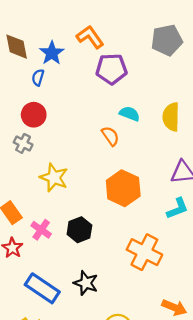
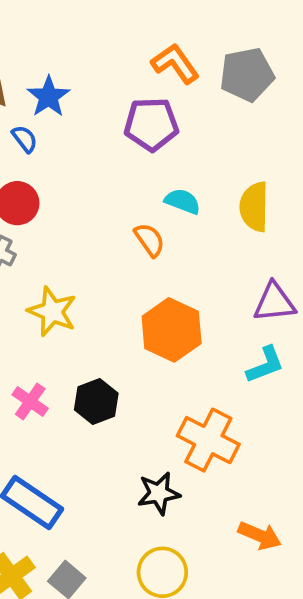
orange L-shape: (90, 37) -> (175, 64), moved
blue semicircle: (38, 77) -> (25, 139), turned 126
black star: (86, 283) -> (159, 493), moved, turned -30

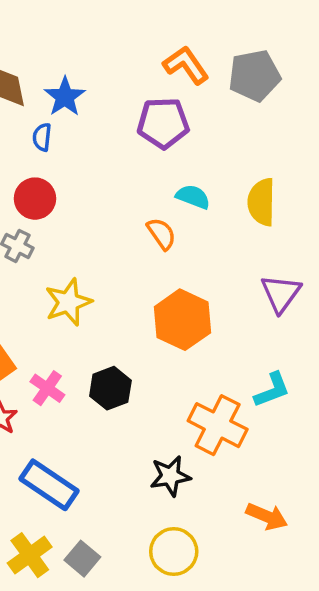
blue semicircle: (25, 139) -> (42, 137), turned -136
purple triangle: (274, 302) -> (281, 293), turned -48
yellow star: (52, 311) -> (68, 302), turned 30
cyan L-shape: (265, 365) -> (272, 390), moved

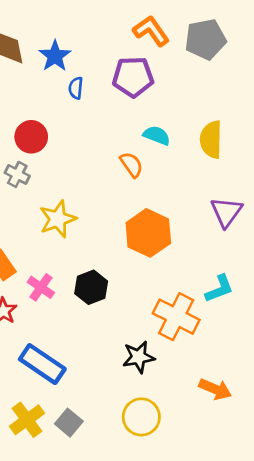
blue semicircle: (42, 137) -> (76, 88), moved

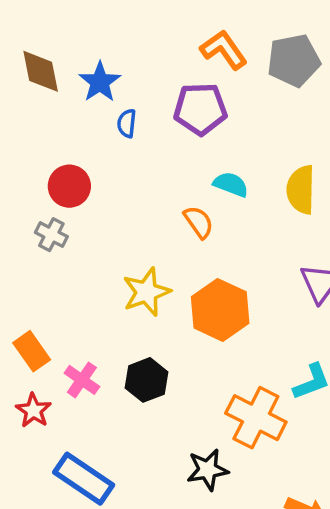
yellow star: (58, 219) -> (146, 292), moved

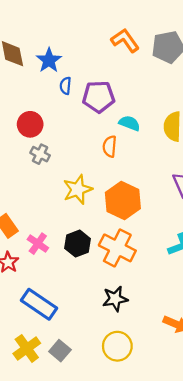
purple pentagon: (200, 109) -> (99, 97), moved
orange semicircle: (199, 222) -> (110, 146), turned -140
gray cross: (51, 235) -> (40, 154), moved
orange cross: (256, 418) -> (117, 248), moved

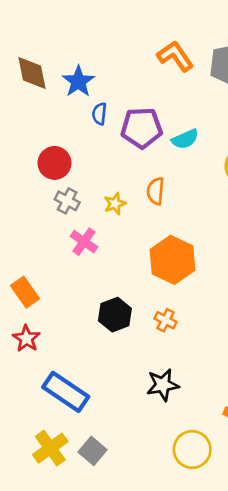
cyan semicircle: (129, 123) -> (185, 139), moved, turned 135
yellow star: (78, 189) -> (115, 204), moved, size x0.6
pink cross: (38, 244) -> (84, 242), moved
orange cross: (117, 248) -> (165, 320), size x0.5
yellow circle: (117, 346) -> (192, 449), moved

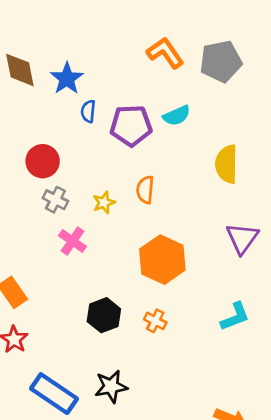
cyan semicircle: (185, 139) -> (177, 116), moved
black star: (163, 385) -> (111, 386), moved

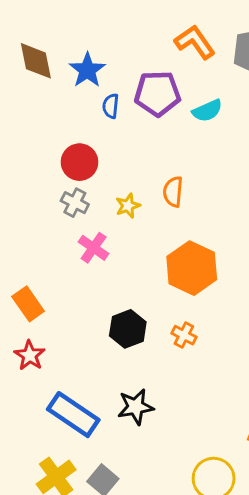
purple pentagon: (131, 126) -> (157, 93), moved
red circle: (43, 161) -> (79, 162), moved

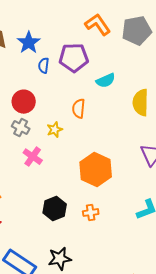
cyan semicircle: (207, 111) -> (106, 81), moved
orange semicircle: (173, 192) -> (79, 109), moved
orange cross: (184, 335) -> (91, 213), turned -35

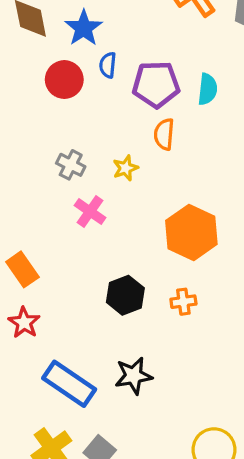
purple pentagon: (74, 58) -> (156, 84), moved
cyan semicircle: (106, 81) -> (208, 89), turned -60
red circle: (24, 102) -> (64, 80), moved

